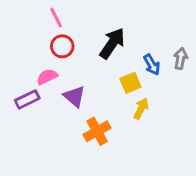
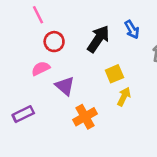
pink line: (56, 18) -> (38, 15), moved
blue arrow: (152, 65) -> (132, 30), moved
purple rectangle: (27, 99) -> (23, 114), moved

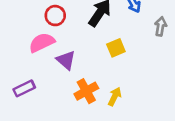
pink semicircle: (41, 68) -> (42, 43), size x1.4
yellow arrow: (124, 97) -> (115, 97), moved

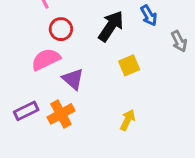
gray arrow: (160, 26) -> (179, 41), turned 144
orange cross: (86, 91) -> (61, 114), moved

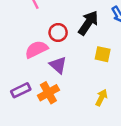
red circle: (61, 29) -> (58, 33), moved
yellow square: (129, 65) -> (103, 54), turned 35

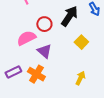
yellow square: (103, 54) -> (81, 42), turned 32
orange cross: (48, 93) -> (36, 74), turned -30

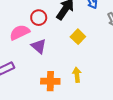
orange cross: (36, 74) -> (50, 81), moved, turned -30
yellow arrow: (80, 78) -> (77, 75), turned -32

